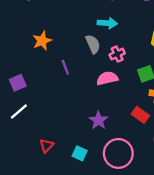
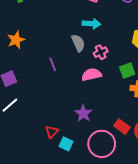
orange star: (42, 41) -> (16, 40), moved
red rectangle: (140, 115) -> (122, 127), moved
red triangle: (46, 146) -> (52, 132), moved

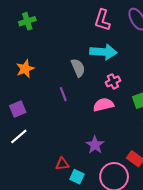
cyan arrow: (91, 24) -> (103, 52), size x1.4
gray semicircle: (78, 43) -> (78, 68), moved
red triangle: (52, 132) -> (62, 164), turned 40

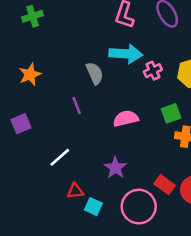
pink cross: (113, 81) -> (153, 71), moved
white line: (19, 136) -> (60, 157), moved

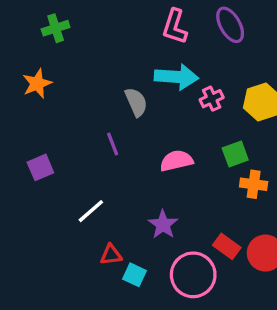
orange star: (30, 75) -> (37, 84), moved

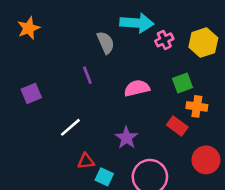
red rectangle: (227, 246) -> (177, 126), moved

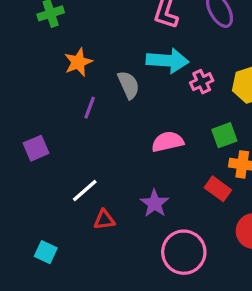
orange star: (29, 28) -> (78, 62), moved
purple line: (87, 75) -> (90, 108), moved, turned 42
red triangle: (86, 161) -> (104, 220), moved
cyan square: (104, 177) -> (46, 252), moved

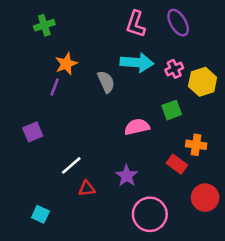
pink cross: (202, 82) -> (174, 69), moved
purple line: (90, 108) -> (55, 87), moved
green square: (224, 135) -> (172, 110), moved

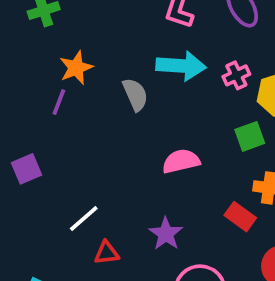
green square: (172, 110) -> (250, 136), moved

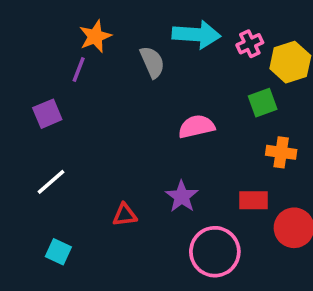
purple square: (26, 169) -> (47, 114), moved
red rectangle: (240, 217) -> (253, 200), moved, turned -36
white line: (84, 218) -> (51, 182), moved

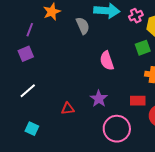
purple line: (79, 70) -> (30, 30), moved
pink semicircle: (196, 127) -> (107, 61), turned -96

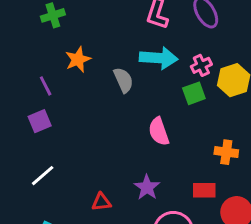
purple line: (30, 30) -> (46, 86), turned -48
green square: (143, 48) -> (194, 93), moved

